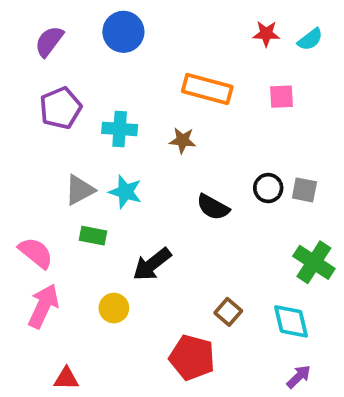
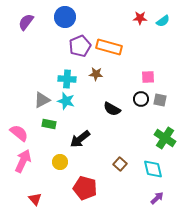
pink square: (282, 97) -> (148, 77), moved
purple pentagon: (61, 108) -> (80, 46), moved
cyan cross: (120, 129) -> (67, 79), moved
red pentagon: (192, 358) -> (85, 188), moved
red triangle: (66, 379) -> (35, 199), turned 48

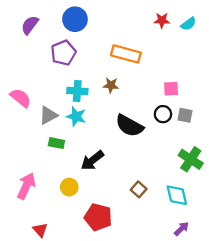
purple pentagon: (80, 46) -> (63, 53), moved
black semicircle: (112, 109) -> (129, 126), size x1.4
pink semicircle: (19, 133) -> (21, 98), moved

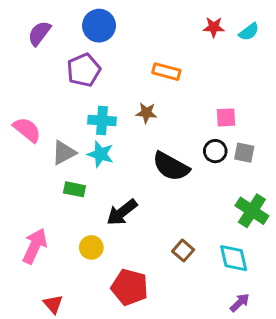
orange rectangle: (126, 54) -> (166, 72), size x0.7

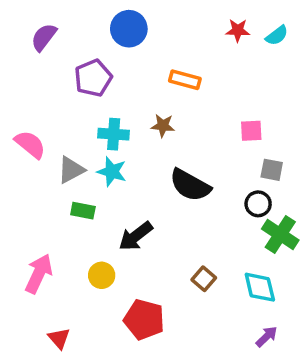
blue circle: (99, 26) -> (129, 29), moved
black circle: (215, 151) -> (258, 204), moved

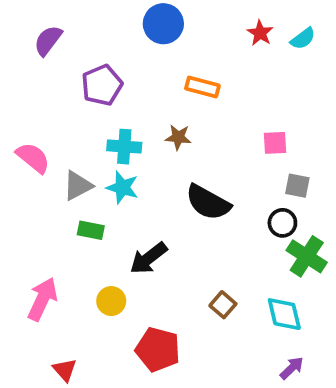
blue circle: (129, 29) -> (163, 24), moved
red star: (238, 30) -> (260, 33), turned 30

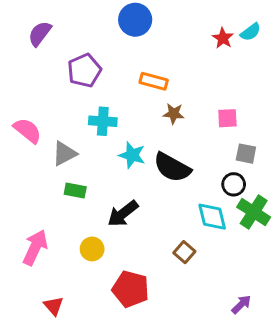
red star: (260, 33) -> (223, 38), moved
orange rectangle: (202, 87) -> (154, 81), moved
brown star: (178, 137) -> (174, 114), moved
cyan star: (122, 187) -> (132, 155), moved
cyan diamond: (284, 314) -> (212, 217), moved

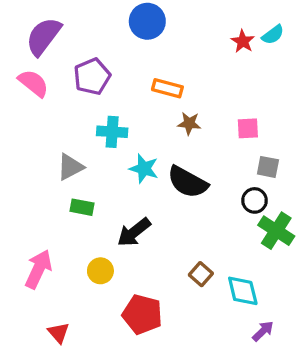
purple semicircle: (40, 34) -> (43, 36), size x1.4
pink semicircle: (27, 130) -> (33, 83), moved
cyan diamond: (212, 217) -> (243, 291), moved

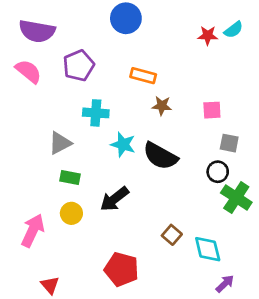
purple semicircle: (43, 36) -> (37, 31), turned -117
red star: (243, 41) -> (208, 35), turned -30
yellow circle: (100, 271) -> (71, 213), moved

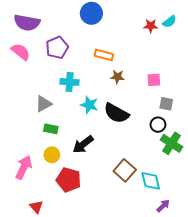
brown square: (172, 235) -> (125, 170), size x1.5
red pentagon: (122, 269) -> (69, 180), moved

